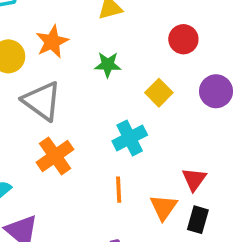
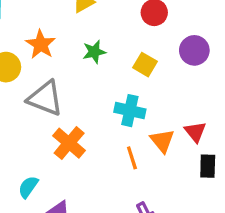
cyan cross: (130, 138) -> (130, 111), turned -36
orange triangle: (164, 207) -> (162, 141), moved

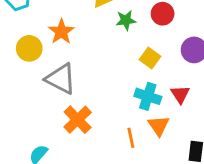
green star: (94, 52) -> (126, 20), moved
cyan cross: (130, 111) -> (148, 96), moved
red triangle: (195, 132) -> (180, 94), moved

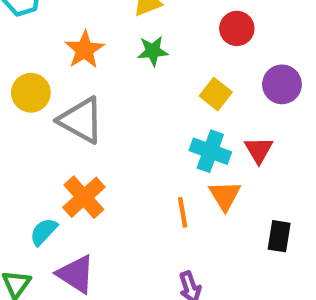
green star: (126, 20) -> (153, 51), moved
yellow circle: (29, 48) -> (31, 93), moved
orange cross: (78, 120) -> (84, 197), moved

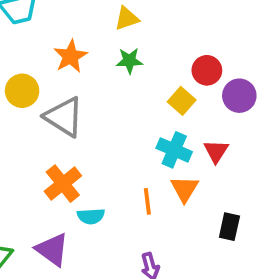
red circle: (237, 28) -> (207, 70), moved
cyan semicircle: (44, 232) -> (91, 216), moved, turned -140

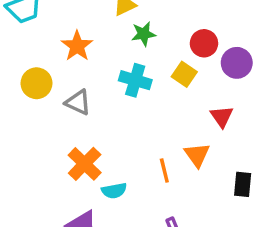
green star: (129, 61) -> (144, 34), moved
gray triangle: (64, 117) -> (78, 102), size x0.7
cyan cross: (174, 150) -> (135, 80), moved

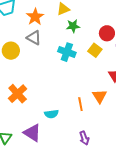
orange star: (77, 46) -> (35, 17), moved
gray triangle: (78, 102) -> (34, 38), moved
orange cross: (85, 164) -> (18, 94), moved

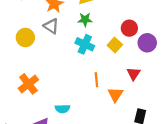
green star: (73, 26) -> (85, 20), moved
orange line: (80, 104) -> (96, 80), moved

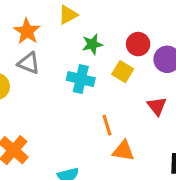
green star: (85, 20) -> (92, 44), moved
orange triangle: (115, 94) -> (123, 151), moved, turned -42

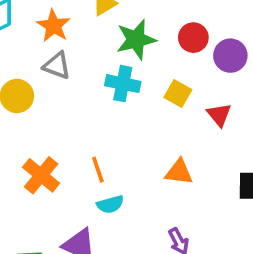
green star: (92, 44) -> (136, 40), size x1.5
yellow square: (123, 72) -> (178, 93), moved
orange line: (107, 125) -> (98, 170), moved

